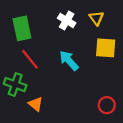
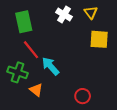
cyan arrow: (69, 60) -> (51, 66), moved
red circle: (107, 105) -> (83, 96), moved

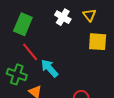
green rectangle: (24, 22) -> (23, 24), turned 35

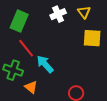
white cross: (63, 17) -> (58, 14), turned 35

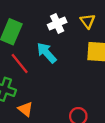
cyan arrow: (45, 64) -> (47, 53), moved

